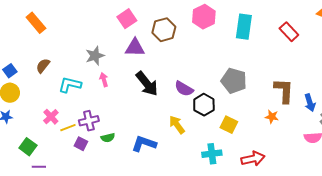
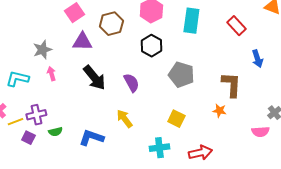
purple semicircle: (184, 89) -> (131, 83), turned -150
blue arrow: (310, 103) -> (257, 59), moved
black hexagon: (204, 105) -> (151, 46), moved

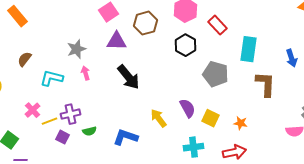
cyan rectangle: (191, 21) -> (248, 49), moved
red rectangle: (236, 26) -> (218, 25), moved
purple semicircle: (131, 83) -> (188, 108), moved
orange star: (219, 111) -> (240, 123), moved

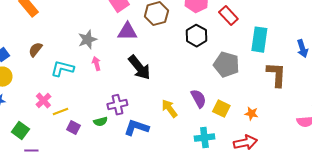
purple cross: (70, 114) -> (117, 105), moved

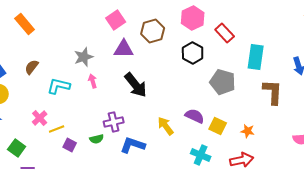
purple semicircle: (198, 99) -> (195, 116), turned -36
cyan cross: (204, 138) -> (201, 155), turned 30

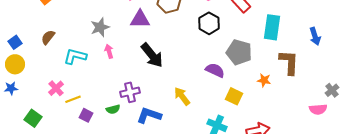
purple semicircle: (195, 116) -> (215, 70), moved
orange star: (248, 131) -> (264, 80), moved

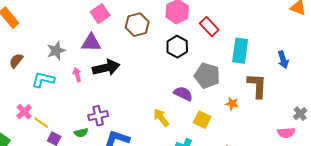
purple triangle: (140, 19) -> (91, 43), moved
gray star: (100, 27) -> (56, 51), moved
black arrow: (152, 55) -> (106, 68), moved, turned -64
yellow arrow: (182, 96) -> (161, 118), moved
yellow line: (73, 99) -> (41, 123), turned 56

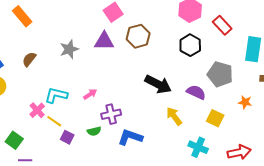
brown hexagon: (137, 25) -> (138, 36), moved
black arrow: (106, 68) -> (158, 84), moved, turned 40
pink arrow: (77, 75) -> (90, 94), moved, turned 72
cyan L-shape: (43, 80) -> (56, 95), moved

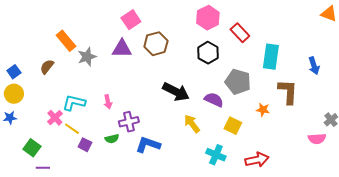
orange rectangle: (22, 16) -> (66, 41), moved
pink arrow: (90, 94) -> (108, 102), turned 112

